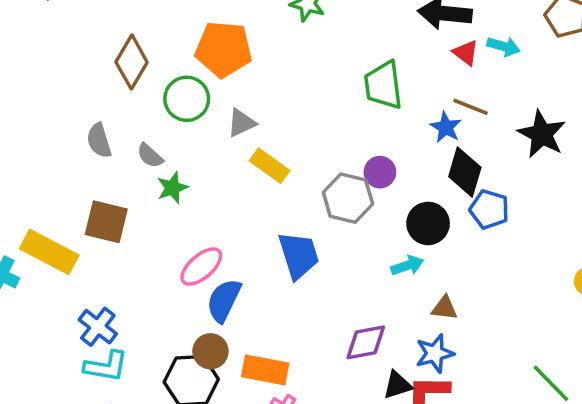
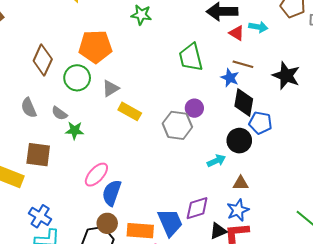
green star: (172, 188) -> (75, 131), turned 30
black circle: (428, 223) -> (239, 141), moved
blue trapezoid: (299, 255) -> (170, 222), moved

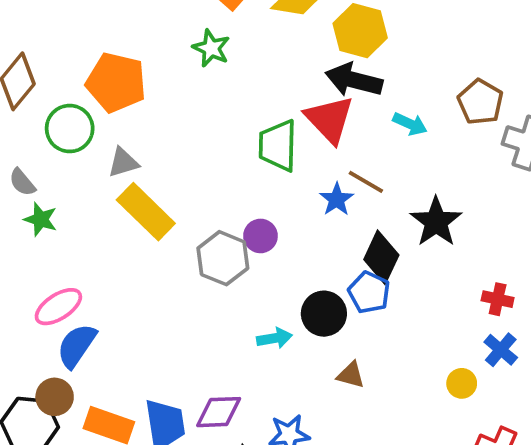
red triangle: (237, 33) -> (329, 119), moved, size x1.8
black diamond: (244, 103) -> (381, 257), moved
yellow rectangle: (130, 111) -> (146, 212), size x1.4
brown triangle: (241, 183) -> (351, 375), moved

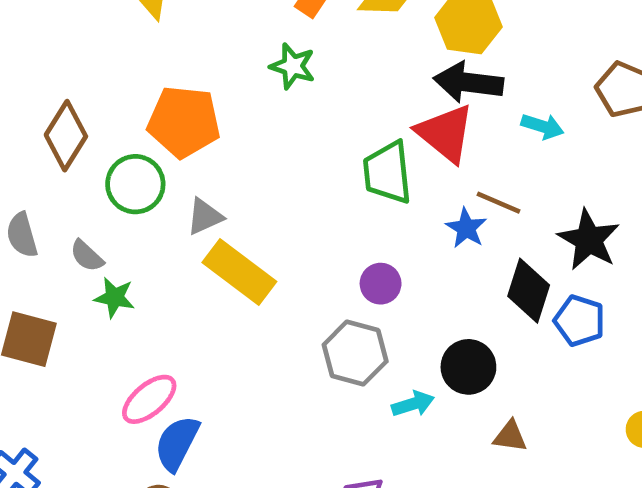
gray hexagon: (223, 258) -> (355, 353), moved
blue pentagon: (369, 292) -> (579, 321), moved

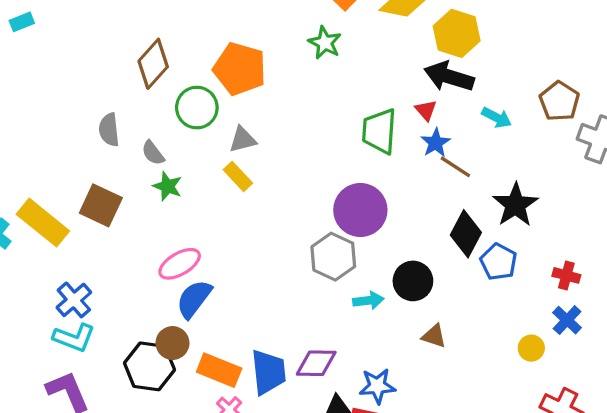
red triangle: (445, 133) -> (426, 110), size x0.5
blue star: (466, 228) -> (436, 143), moved
yellow rectangle: (239, 272) -> (238, 176), moved, size x0.6
purple circle: (381, 284) -> (360, 210), size x1.8

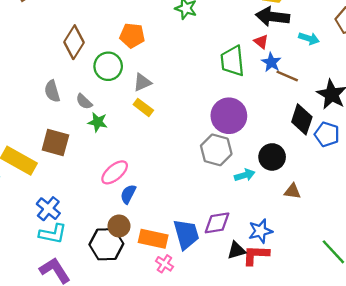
orange pentagon: (240, 69) -> (132, 36), size x0.7
blue semicircle: (194, 299) -> (128, 194), size x0.7

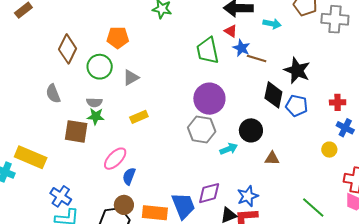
gray semicircle: (84, 102) -> (94, 102), moved, turned -35
yellow rectangle: (143, 107) -> (139, 117), moved, turned -54
brown square: (55, 143) -> (76, 131), moved

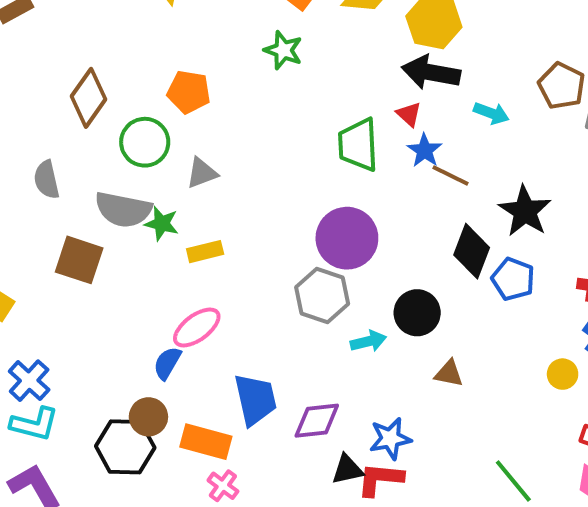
gray semicircle: (94, 102) -> (123, 210), size x1.8
green star: (96, 116) -> (162, 224), moved
pink ellipse: (115, 159) -> (197, 327), moved
blue trapezoid: (183, 206) -> (255, 399), moved

